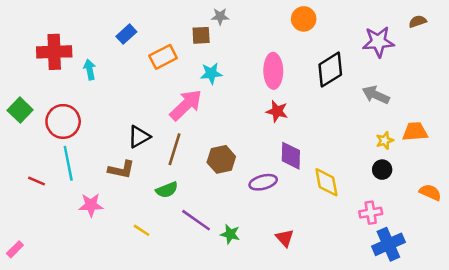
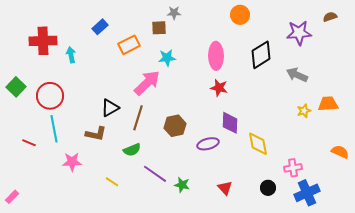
black circle: (382, 170) -> (268, 188), moved

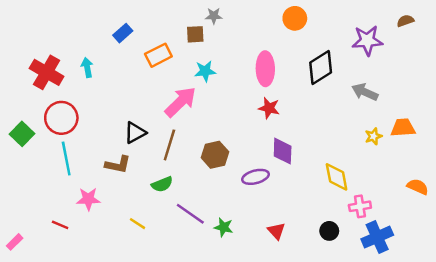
red cross: (43, 41) -> (47, 72), moved, turned 32
green square: (16, 87) -> (22, 134), moved
red line: (29, 143) -> (60, 225), moved
yellow diamond: (258, 144) -> (337, 177), moved

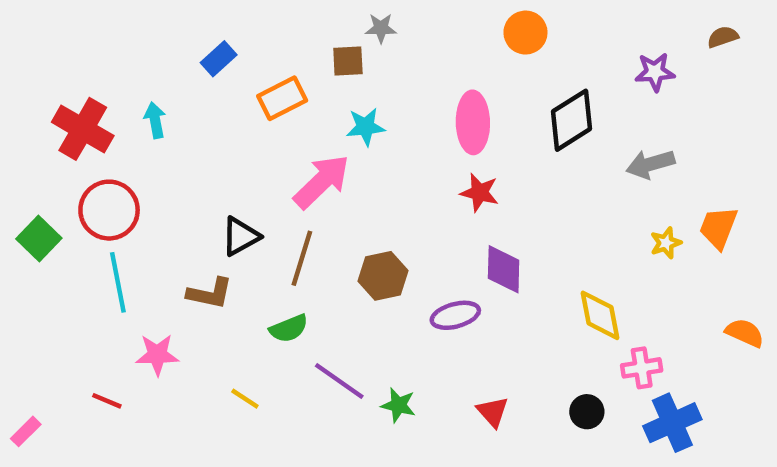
purple star: (367, 40) -> (655, 72), size x0.7
gray arrow: (365, 92) -> (650, 164), turned -40
orange trapezoid: (403, 128) -> (718, 228), turned -65

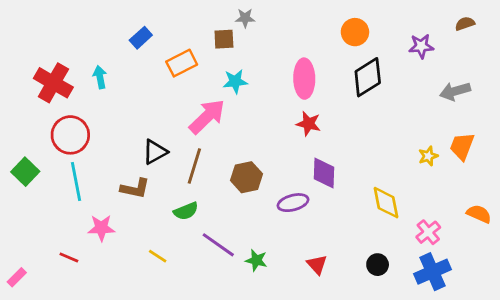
orange circle: (525, 33) -> (355, 32), moved
gray arrow: (650, 164) -> (455, 91), moved
green square: (39, 239) -> (25, 172), moved
pink cross: (642, 368) -> (428, 232), moved, turned -30

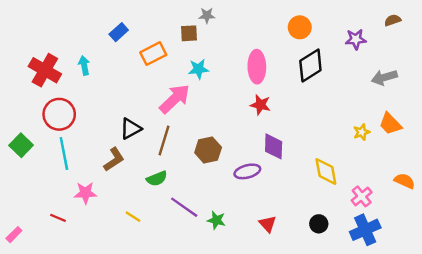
orange trapezoid: (462, 146) -> (390, 124), turned -65
brown L-shape: (135, 188) -> (114, 160), turned -45

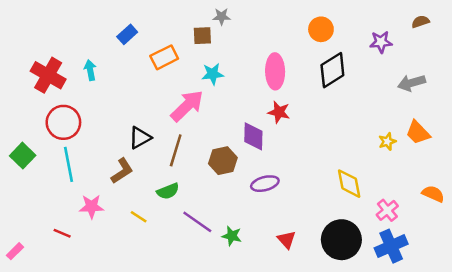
purple diamond: (274, 146) -> (253, 136), moved
yellow line: (133, 217) -> (139, 217), moved
black circle: (319, 224) -> (341, 240), size x2.0

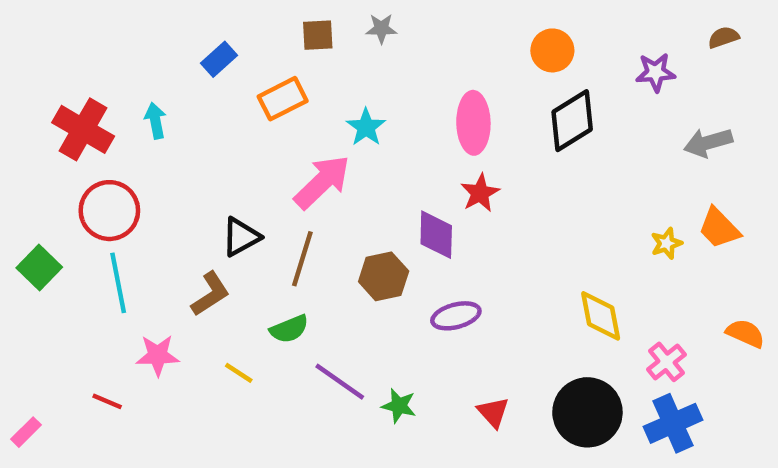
brown square: (202, 36) -> (318, 35), moved
cyan star: (213, 74) -> (366, 127), turned -30
red star: (279, 112) -> (480, 193), turned 30

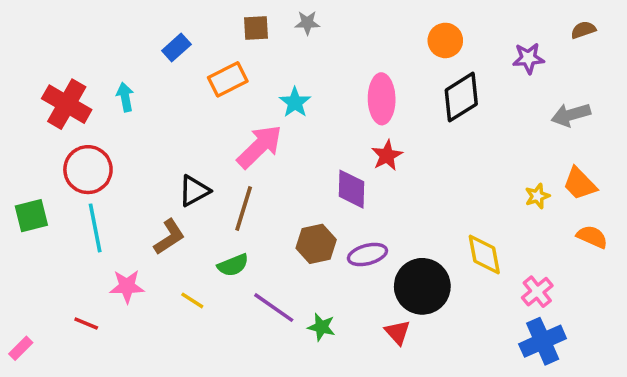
green square: (39, 268) -> (31, 216), turned 32
brown hexagon: (384, 276) -> (316, 244), moved
orange semicircle: (745, 333) -> (592, 237), moved
black circle: (587, 412) -> (422, 286), moved

